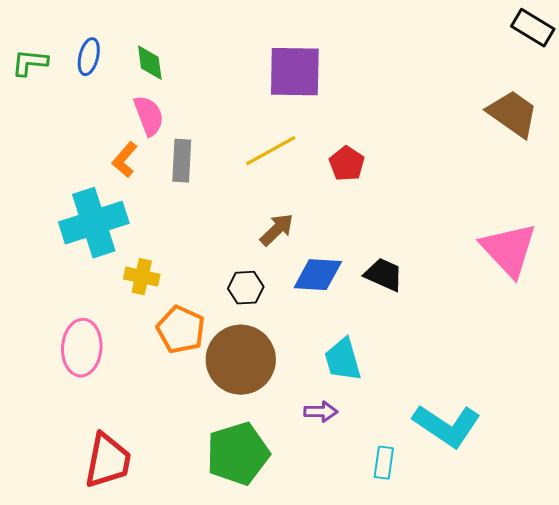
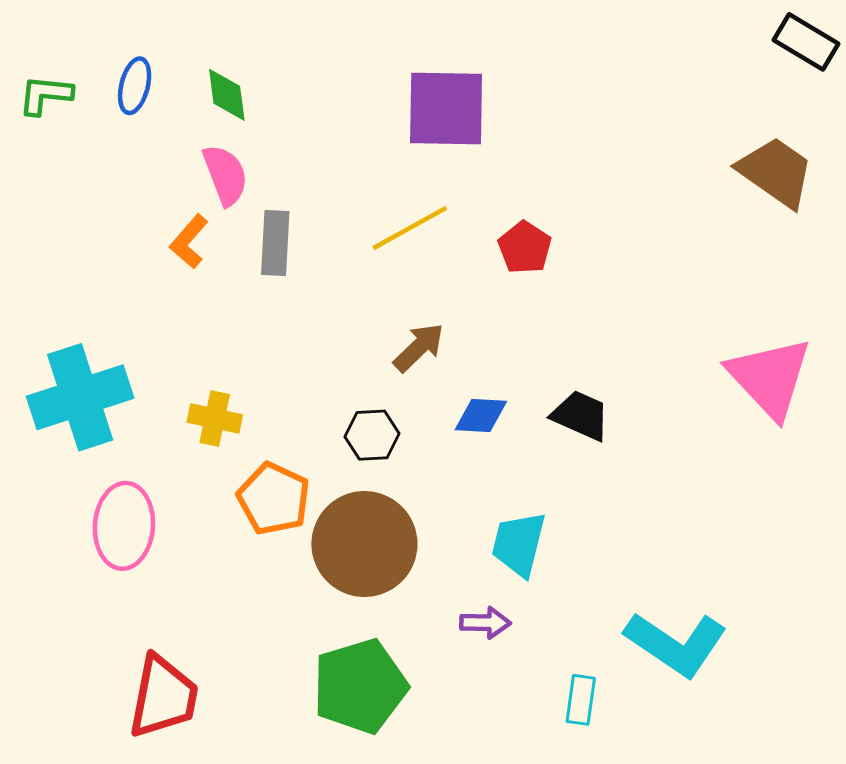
cyan cross: (94, 223) -> (80, 397), moved
blue diamond: (318, 275) -> (481, 415), size x0.7
cyan trapezoid: (343, 360) -> (519, 544), turned 30

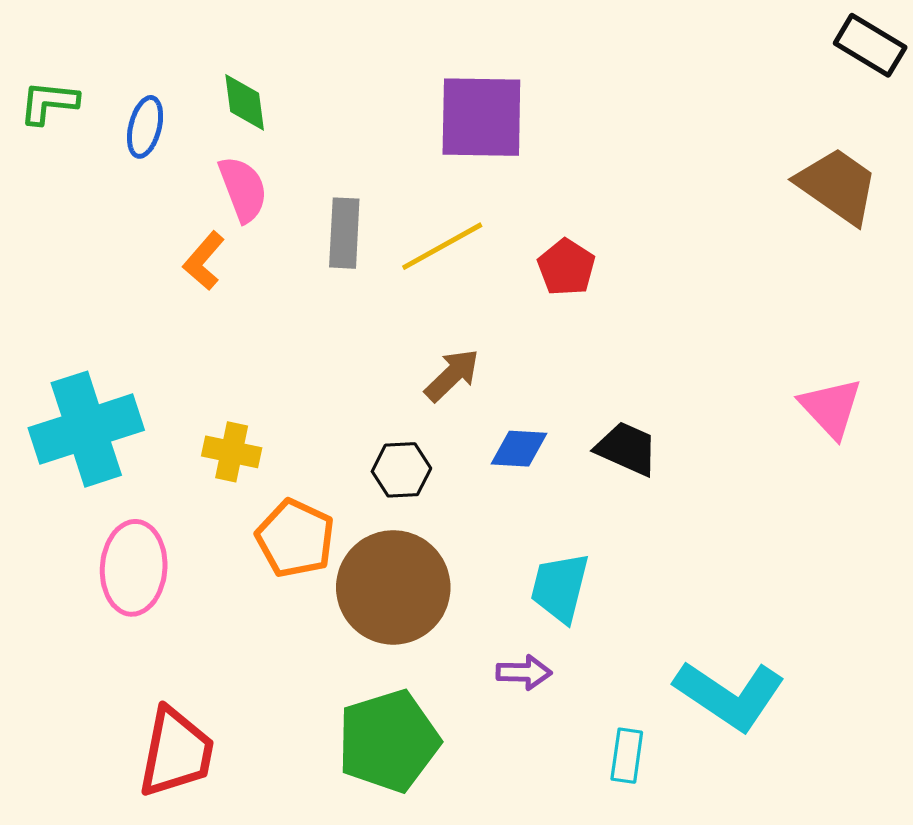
blue ellipse: (135, 86) -> (145, 127), moved
gray rectangle: (275, 243) -> (344, 233), moved
pink triangle: (770, 378) -> (831, 408), size x0.7

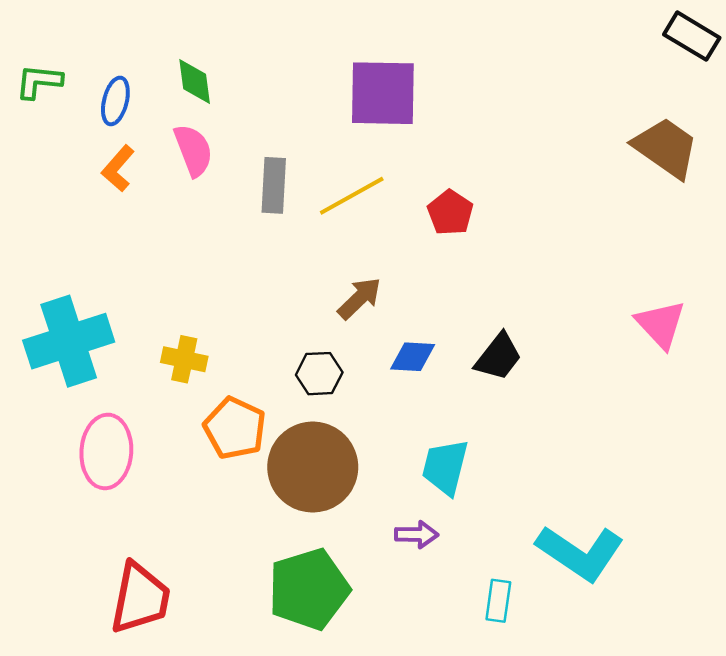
orange L-shape: (204, 261) -> (118, 168), moved
black trapezoid: (627, 449) -> (498, 357), turned 104

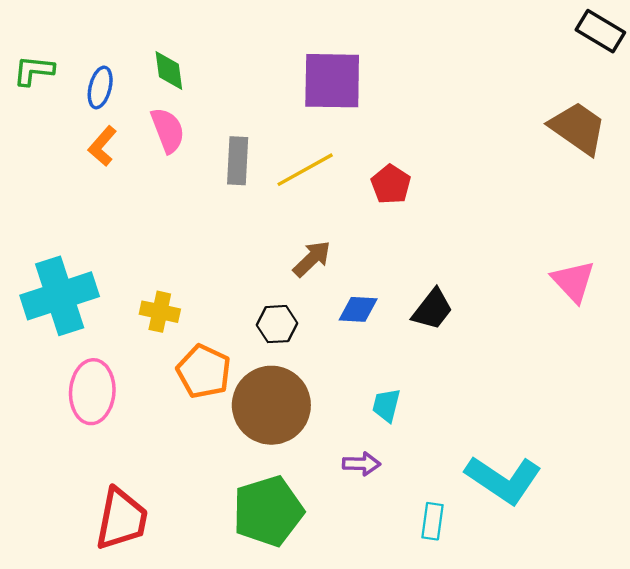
cyan trapezoid: (445, 467) -> (386, 405), size x0.7

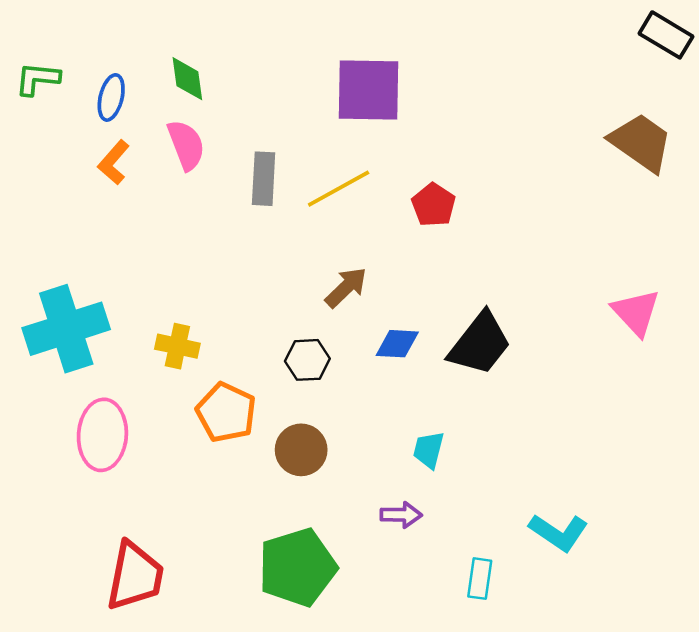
black trapezoid: (432, 309) -> (480, 344), size x1.4
brown circle: (271, 405) -> (301, 450), size x0.6
cyan L-shape: (503, 480) -> (559, 532), size x0.7

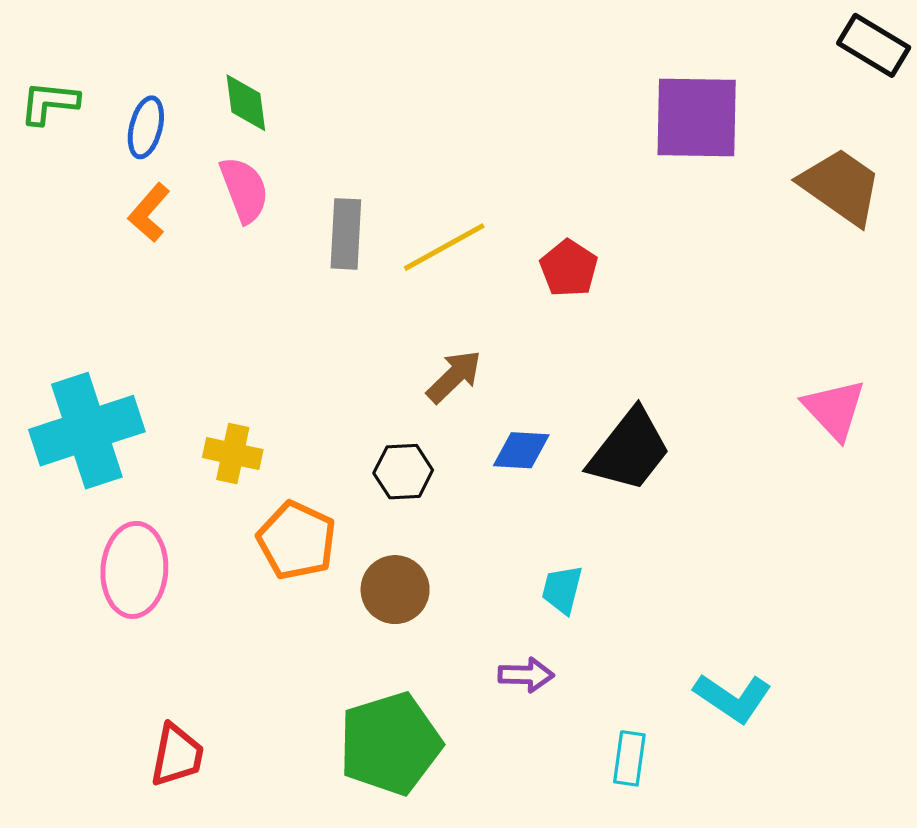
purple square: (369, 90) -> (697, 118), moved
red trapezoid: (135, 576) -> (177, 755), size x0.7

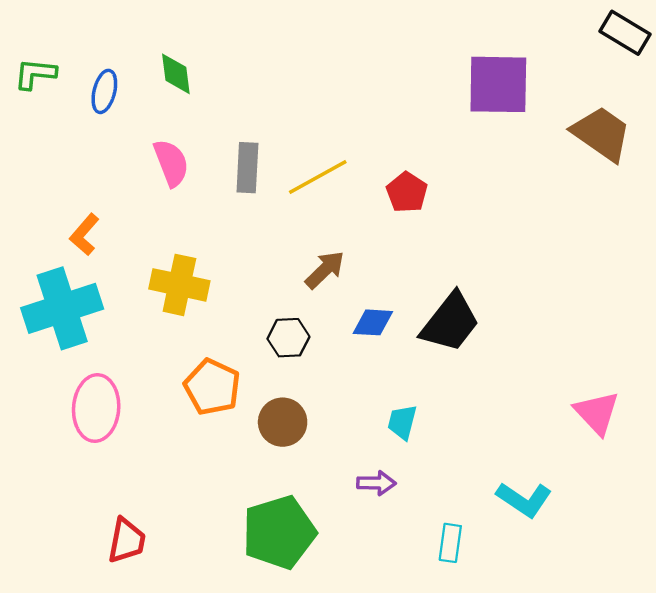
pink semicircle: (244, 190) -> (171, 163), moved
orange L-shape: (149, 213) -> (84, 234), moved
pink triangle: (834, 409) -> (597, 413), moved
yellow cross: (233, 454) -> (179, 285), moved, size x1.4

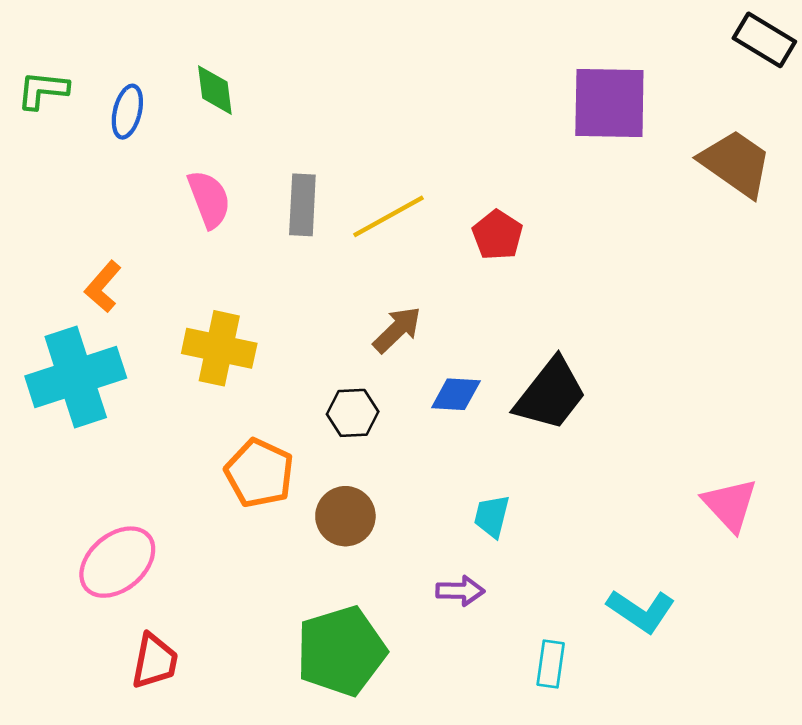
pink ellipse: (96, 408) -> (117, 562), moved, turned 46

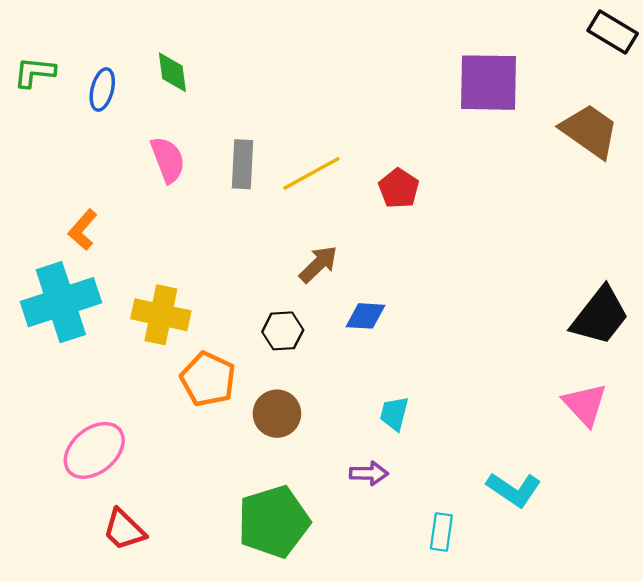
yellow cross: (219, 348) -> (161, 315), moved
black trapezoid: (551, 394) -> (600, 316), moved
red trapezoid: (155, 661) -> (124, 530), turned 123

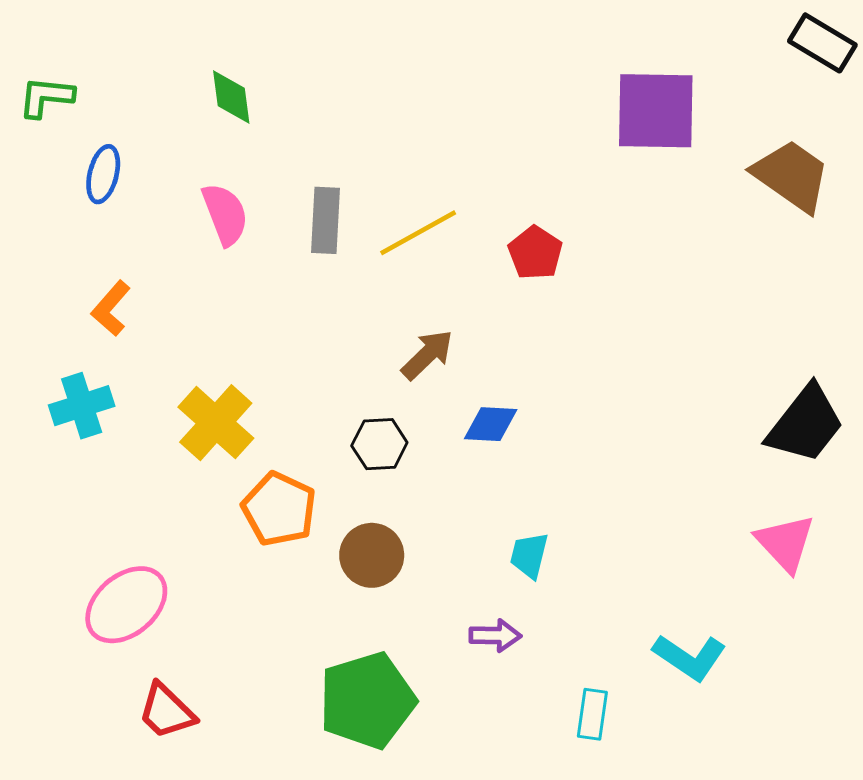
blue ellipse: (102, 89) -> (103, 174), moved
cyan cross: (61, 302) -> (82, 406), size x0.6
yellow cross: (161, 315) -> (216, 423), turned 30

